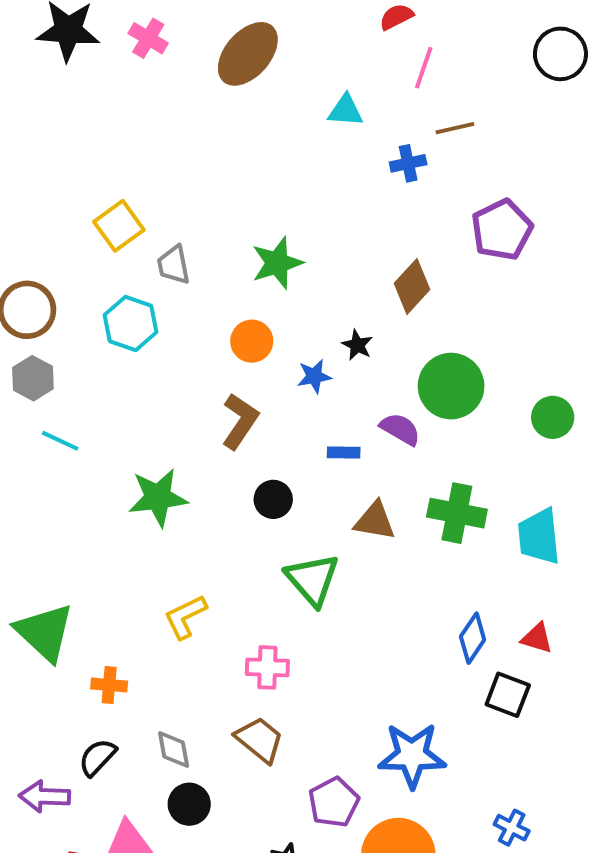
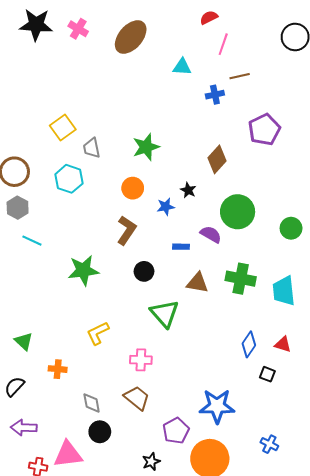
green triangle: (45, 632) -> (24, 341), size x0.6
black square: (508, 695) -> (267, 374), size x0.7
black semicircle: (97, 757) -> (14, 387), moved

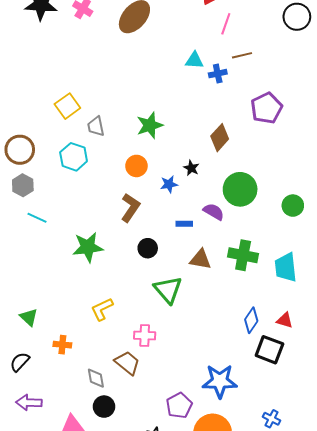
cyan triangle: (182, 67) -> (194, 60), moved
black square: (267, 374) -> (269, 350), size x1.8
brown trapezoid: (137, 398) -> (127, 363), moved

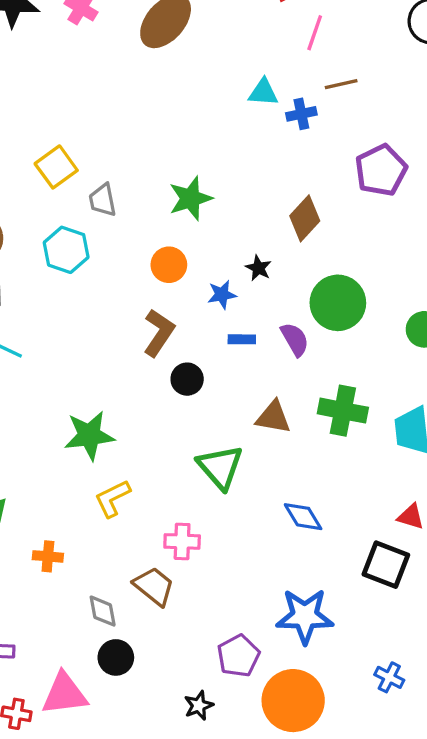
purple semicircle: (214, 212) -> (295, 339), turned 30
blue rectangle: (184, 224) -> (242, 339), moved
green star: (88, 247) -> (89, 435), moved
black circle: (148, 248) -> (187, 379), moved
blue diamond: (251, 320) -> (303, 517), moved, turned -65

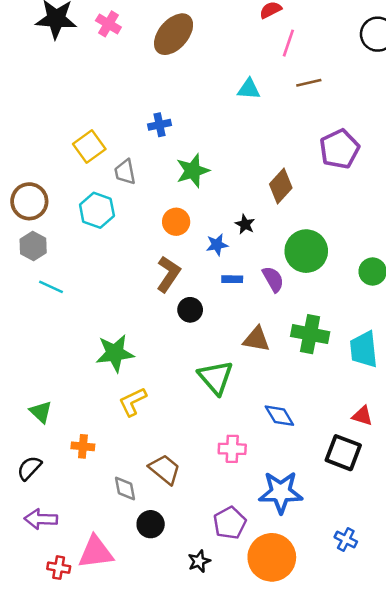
blue cross: (301, 114) -> (159, 125), moved
pink cross: (182, 541) -> (232, 449), moved
black circle: (116, 657) -> (151, 524), moved

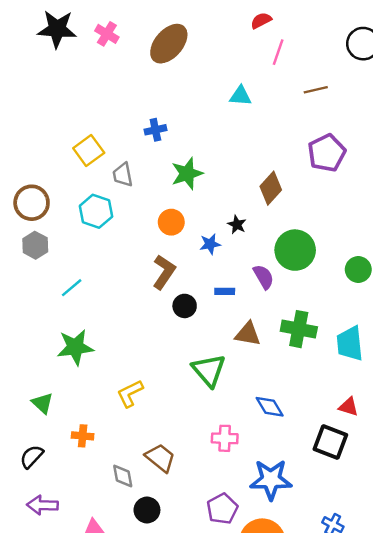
brown line: (309, 83) -> (316, 90), moved
blue rectangle: (232, 279) -> (225, 291), moved
cyan line: (51, 287) -> (72, 288), moved, turned -65
green star: (115, 353) -> (75, 347), moved

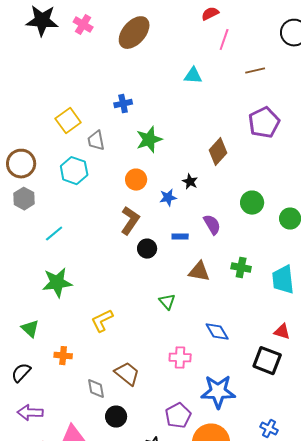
green circle: (295, 250) -> (252, 203), moved, size x0.7
green cross: (299, 329) -> (241, 268), size x0.7
green triangle: (209, 370) -> (167, 302), size x0.6

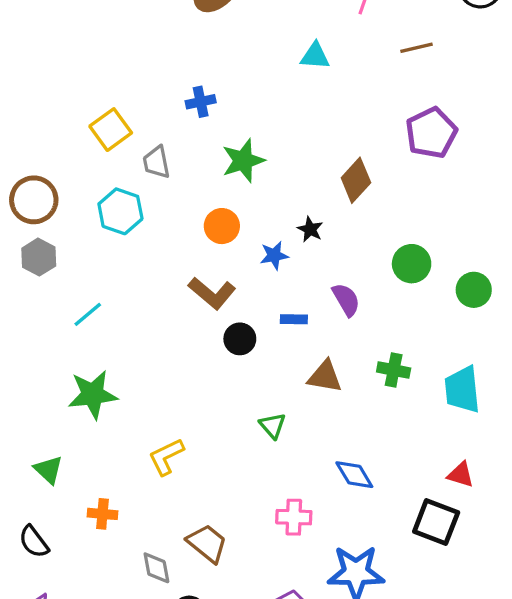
brown L-shape: (130, 221) -> (212, 293), turned 96
black semicircle: (21, 373) -> (34, 542), turned -80

